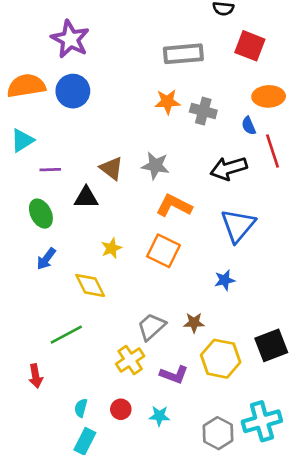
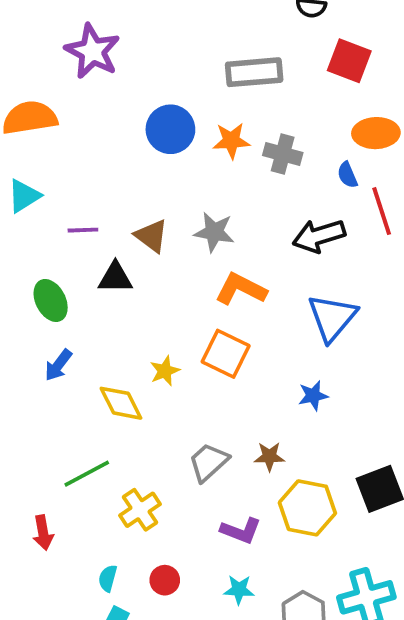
blue circle: (73, 91) -> (170, 129), moved
purple line: (50, 170) -> (83, 230), moved
yellow star: (111, 248) -> (165, 371), moved
yellow cross: (130, 360) -> (140, 510), moved
cyan star: (159, 416) -> (239, 590), moved

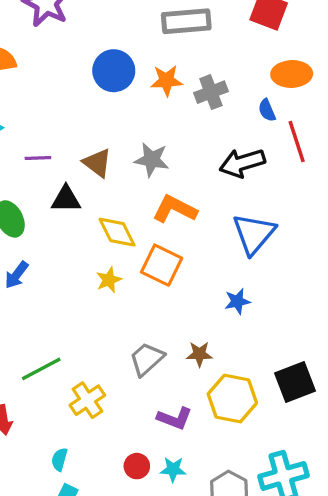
gray cross: (283, 154) -> (211, 92), turned -36
yellow diamond: (121, 403) -> (117, 232), moved
red circle: (165, 580) -> (137, 466), moved

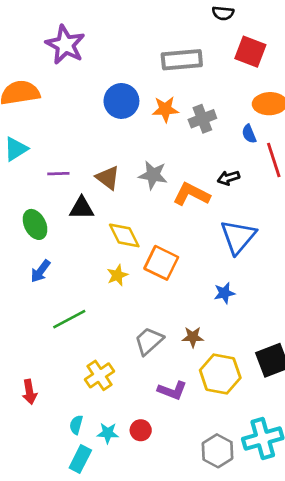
black arrow: (242, 163) -> (228, 178), size x0.6
orange L-shape: (175, 209) -> (191, 194), moved
green line: (41, 369) -> (69, 319), moved
cyan star: (173, 469) -> (108, 433), moved

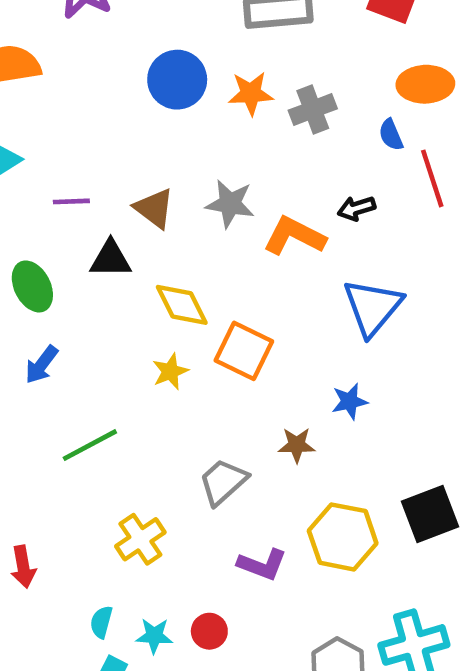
brown star: (193, 337) -> (297, 445), moved

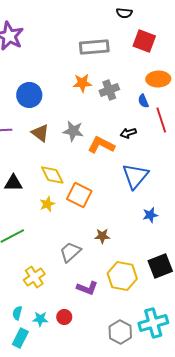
blue circle: (177, 80) -> (29, 95), moved
black triangle: (111, 259) -> (13, 183), moved
blue star: (350, 401) -> (150, 215), moved

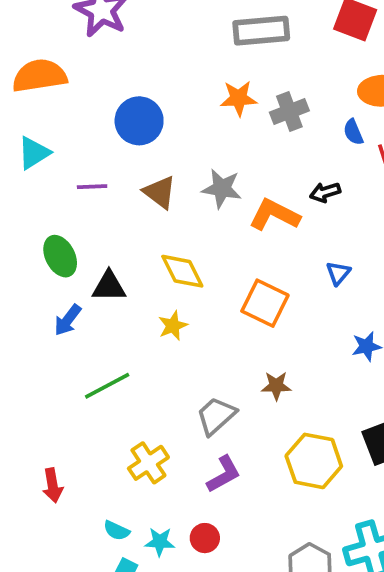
blue triangle: (135, 176) -> (338, 273), size x0.5
orange square: (79, 195) -> (265, 303), moved
purple L-shape: (87, 288) -> (224, 474), moved, turned -50
cyan semicircle: (17, 313) -> (117, 531), turned -80

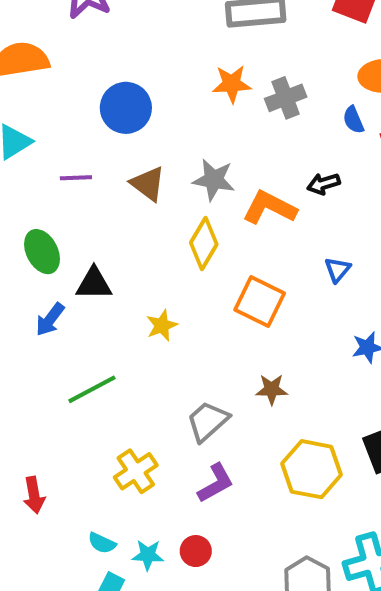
yellow diamond: (182, 271) -> (204, 244), moved, turned 57

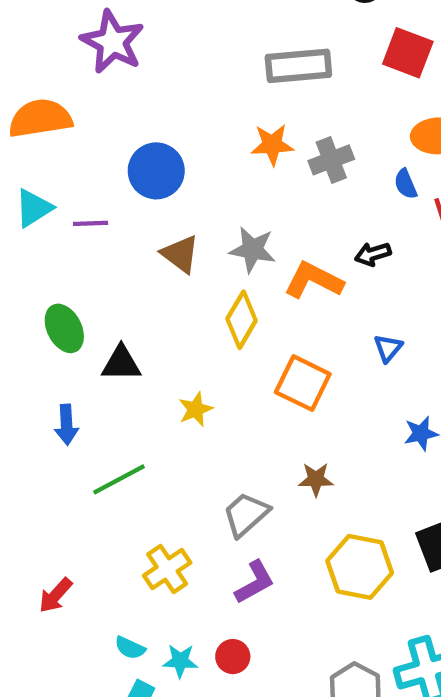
purple line: (76, 178) -> (91, 223), moved
blue arrow: (50, 319) -> (67, 425), moved, turned -40
red arrow: (34, 495) -> (56, 595), turned 52

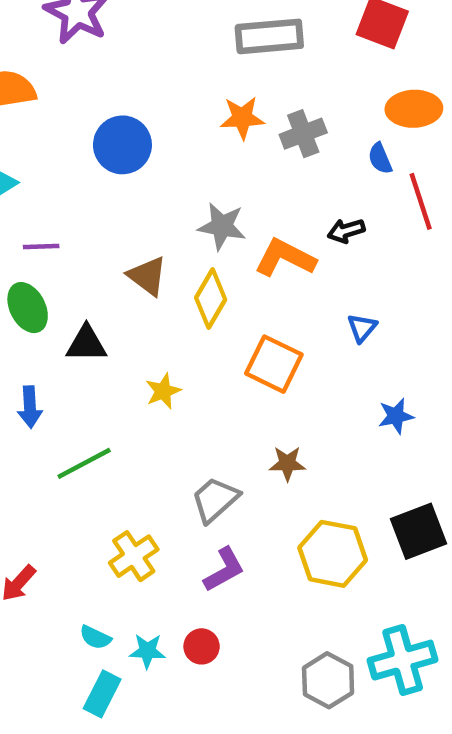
purple line: (91, 223) -> (41, 247), moved
brown triangle: (180, 254) -> (147, 276), moved

